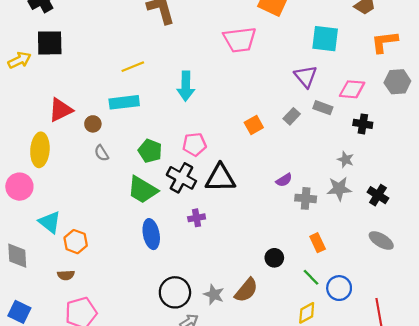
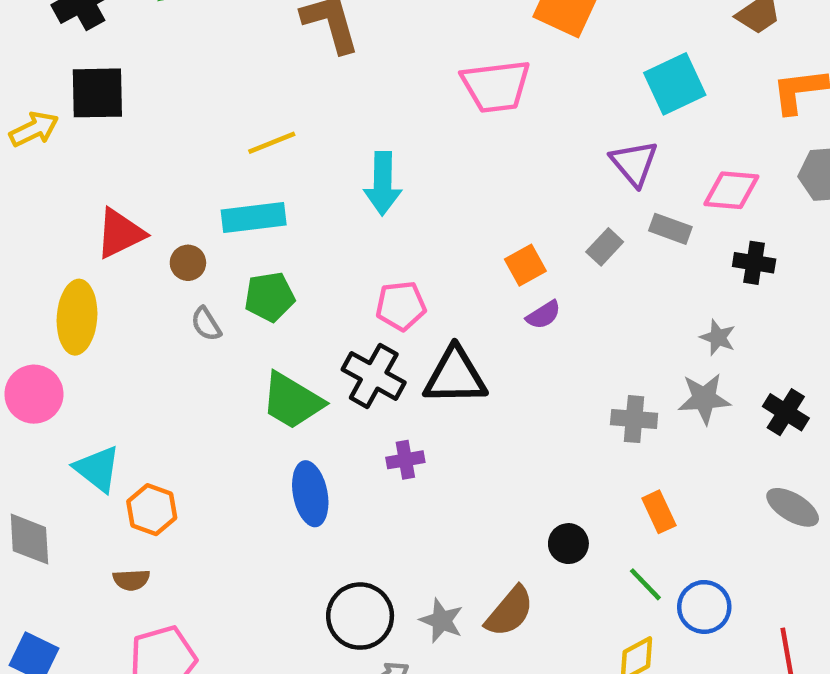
cyan square: (325, 39) -> (675, 84), turned -32
green pentagon: (150, 151) -> (269, 297), moved, turned -30
purple semicircle: (284, 180) -> (543, 315), moved

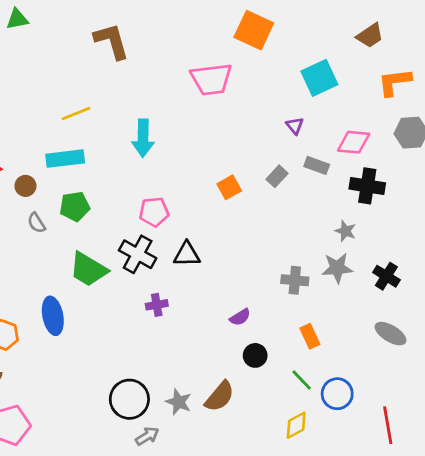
purple triangle: (634, 163) -> (295, 126), size x0.6
black cross: (754, 263) -> (367, 186), size x1.4
purple semicircle: (543, 315) -> (240, 317), moved
black triangle: (455, 376) -> (187, 254), size x0.7
blue ellipse: (310, 494) -> (53, 316), moved

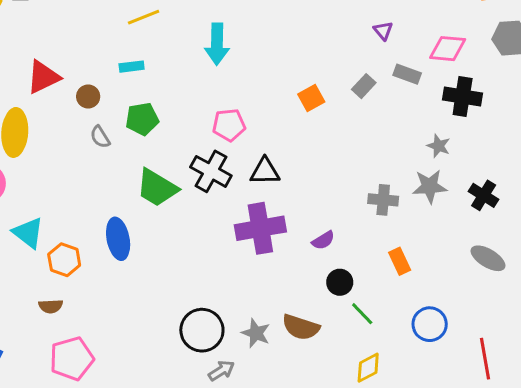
cyan rectangle: (65, 159) -> (132, 67), size x0.6
purple cross: (157, 305) -> (260, 228), moved, size x2.0
green line: (302, 380) -> (362, 314), moved
brown semicircle: (220, 396) -> (301, 327), turned 68
yellow diamond: (296, 425) -> (368, 368), moved

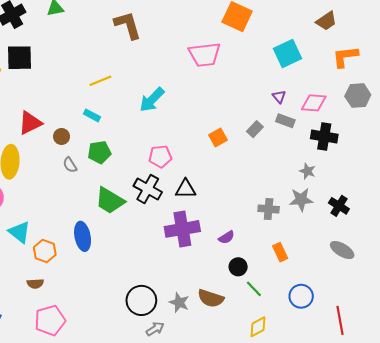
purple triangle: (383, 31) -> (279, 97), moved
cyan arrow: (217, 44) -> (152, 100), turned 44
cyan rectangle: (132, 67) -> (92, 115), turned 35

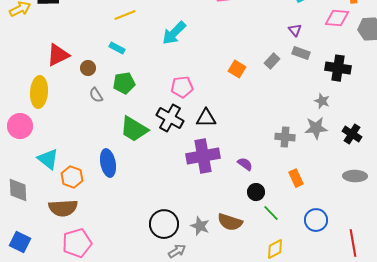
pink diamond: (314, 103) -> (337, 18), moved
orange square: (218, 138) -> (237, 69), turned -30
purple semicircle: (227, 237) -> (245, 164), turned -112
gray ellipse: (342, 250) -> (355, 176), turned -30
brown semicircle: (35, 284) -> (63, 208), size x1.8

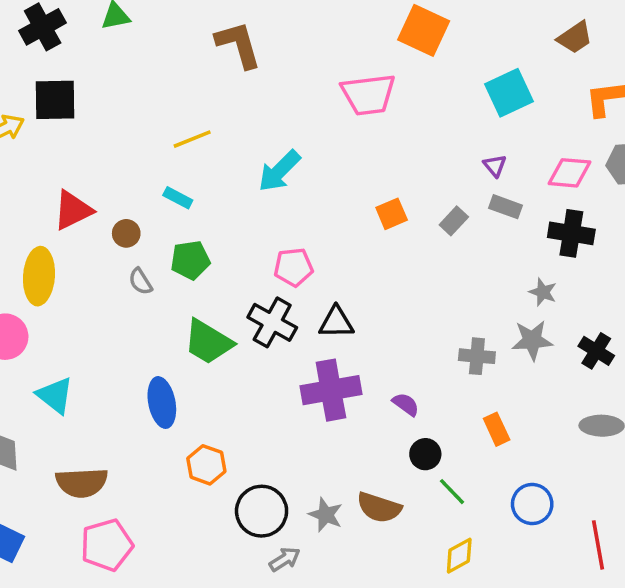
pink diamond: (337, 18) -> (570, 173), moved
orange square: (237, 69) -> (392, 214), moved, turned 36
orange hexagon: (72, 177) -> (206, 465), moved

